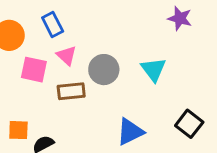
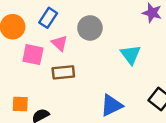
blue rectangle: (53, 25) -> (48, 18), turned 60
gray circle: (104, 70) -> (90, 28), moved

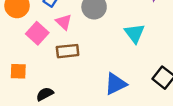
pink square: (33, 55) -> (37, 33), turned 30
orange square: (20, 104) -> (18, 71), moved

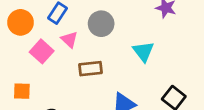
brown rectangle: (68, 51) -> (91, 69), moved

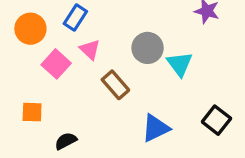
gray circle: (101, 24) -> (148, 48), moved
brown rectangle: (91, 69) -> (115, 85), turned 55

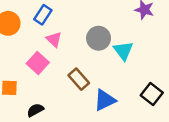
pink square: (56, 64) -> (38, 63), moved
brown rectangle: (115, 85) -> (79, 79), moved

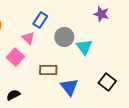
blue rectangle: (43, 15) -> (40, 20), moved
brown rectangle: (79, 79) -> (48, 70), turned -48
blue triangle: (105, 100) -> (69, 87), turned -42

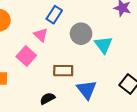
black semicircle: (13, 95) -> (48, 99), moved

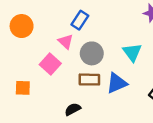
gray circle: (81, 34) -> (92, 53), moved
blue triangle: (87, 90) -> (117, 83), moved, turned 45

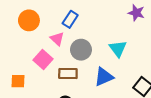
orange circle: (22, 26) -> (29, 20), moved
brown rectangle: (89, 80) -> (68, 74), moved

